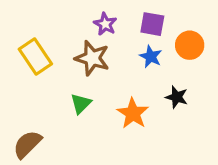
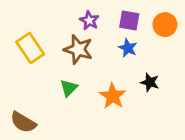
orange circle: (190, 45) -> (165, 25), moved
brown semicircle: (27, 144) -> (23, 122), turned -104

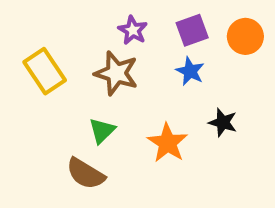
purple square: (129, 20) -> (192, 30), turned -30
brown semicircle: (23, 122) -> (86, 174), moved

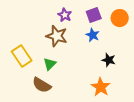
yellow rectangle: (45, 71) -> (22, 56), moved
orange star: (168, 143) -> (101, 87), moved

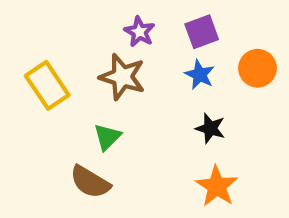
orange circle: (120, 18) -> (258, 68), moved
yellow rectangle: (22, 56) -> (47, 85), moved
black star: (109, 60) -> (210, 128), moved

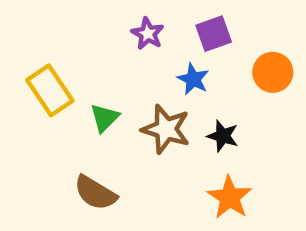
blue star: (200, 75) -> (193, 79), moved
brown star: (122, 77) -> (166, 129), moved
green triangle: (107, 137) -> (104, 118), moved

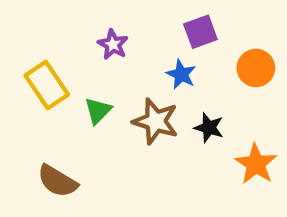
purple star: (148, 34) -> (113, 44), moved
brown semicircle: (95, 193) -> (57, 181), moved
orange star: (230, 197) -> (256, 164), moved

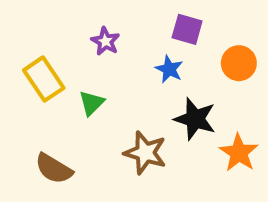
purple square: (200, 32) -> (187, 29), turned 36
brown star: (156, 121) -> (145, 153), moved
black star: (209, 128) -> (195, 119), size x1.5

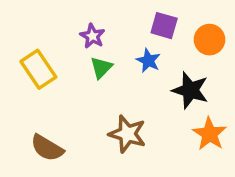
orange circle: (239, 63) -> (209, 40), moved
green triangle: (92, 103) -> (101, 68), moved
black star: (195, 119) -> (190, 90), moved

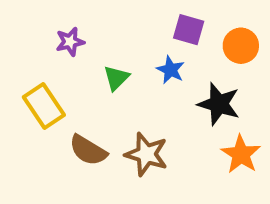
purple star: (92, 36) -> (70, 42), moved, turned 30
yellow rectangle: (38, 69) -> (44, 106), moved
brown semicircle: (47, 148) -> (88, 150), moved

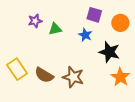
green triangle: (116, 78) -> (55, 29), moved, turned 32
yellow rectangle: (44, 106) -> (17, 69), moved

